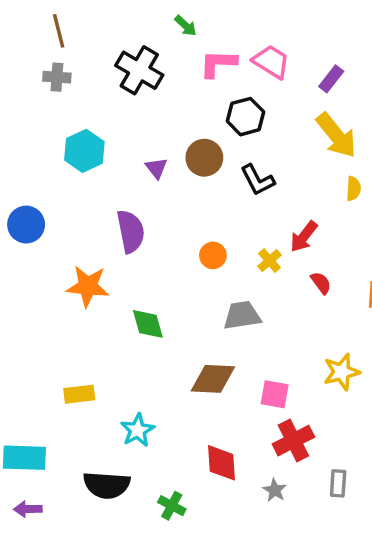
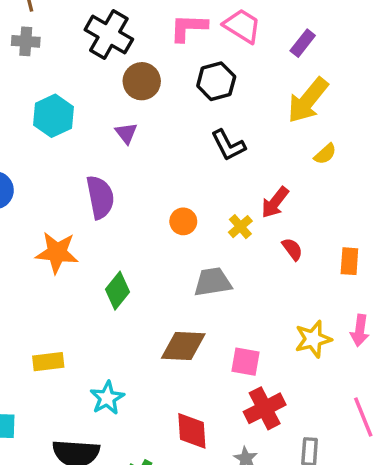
yellow arrow: (336, 135) -> (308, 100), turned 78
brown circle: (204, 158) -> (142, 81), moved
yellow semicircle: (353, 189) -> (325, 154), turned 45
green diamond: (148, 324) -> (117, 291), turned 54

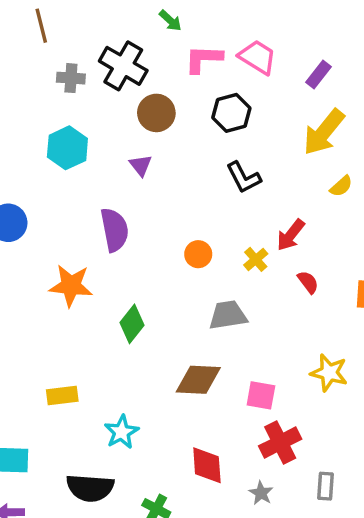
gray cross: (26, 41) -> (71, 78), moved
yellow star: (313, 339) -> (329, 373), turned 30

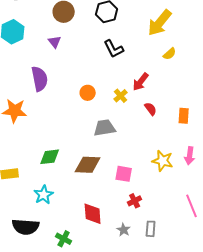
green diamond: (132, 324) -> (50, 157), moved, turned 45
red cross: (280, 443) -> (135, 201), size x0.6
gray rectangle: (326, 486) -> (151, 229), moved

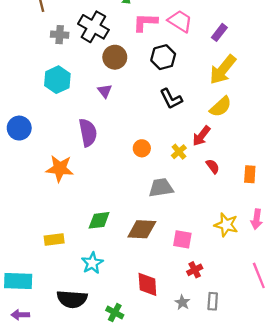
yellow semicircle: (170, 54) -> (221, 107), moved, size x1.5

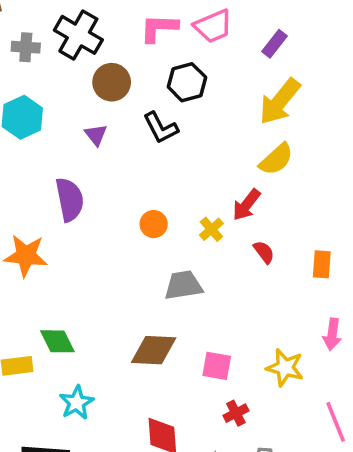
pink trapezoid: (180, 21) -> (213, 26), turned 125
black L-shape: (171, 99) -> (161, 128), moved
green diamond: (99, 220) -> (57, 341), moved, turned 70
yellow star: (226, 225) -> (285, 368), moved

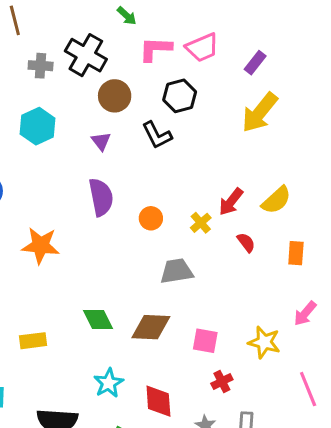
yellow semicircle: (276, 159) -> (276, 200), moved
purple semicircle: (70, 200) -> (101, 197), moved
pink arrow: (332, 334) -> (305, 314), turned 32
green diamond: (57, 341) -> (98, 320), moved
cyan star: (77, 403) -> (109, 383), moved

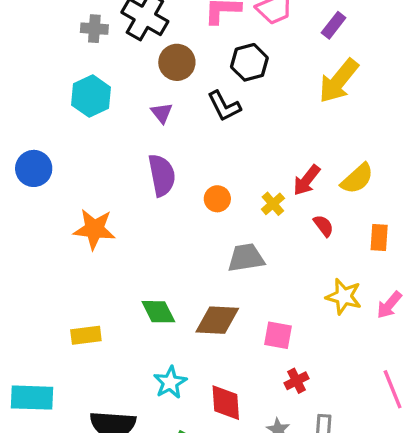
yellow star: (264, 342) -> (344, 297), moved

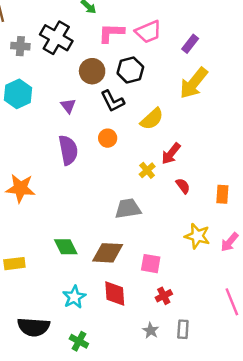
brown circle: (177, 62) -> (92, 71), moved
yellow semicircle: (357, 179) -> (152, 119), moved
orange circle: (217, 199) -> (108, 138), moved
red diamond: (226, 403) -> (115, 293), moved

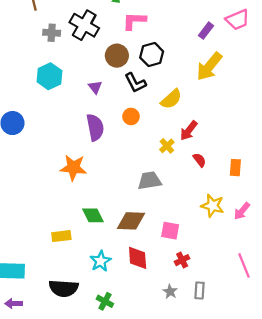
pink trapezoid: (148, 32) -> (238, 20), moved
orange star: (20, 188) -> (73, 168), moved
yellow rectangle: (14, 264) -> (61, 236), moved

